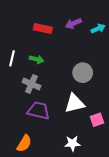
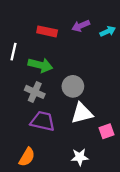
white line: (12, 58) -> (13, 52), moved
green arrow: (37, 59) -> (40, 65), size x1.5
gray circle: (83, 73) -> (73, 86), moved

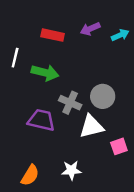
gray circle: (73, 86) -> (103, 96), moved
gray cross: (35, 92) -> (70, 103), moved
purple trapezoid: (43, 121) -> (41, 120), moved
white star: (80, 157) -> (71, 170), moved

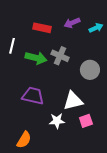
gray circle: (103, 96) -> (90, 70), moved
gray cross: (70, 103) -> (60, 56), moved
pink square: (119, 146) -> (86, 121), moved
white star: (71, 170) -> (57, 121), moved

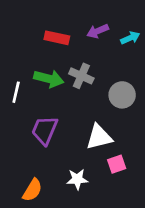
white line: (12, 46) -> (16, 92), moved
purple trapezoid: (33, 96) -> (45, 130), turned -80
white star: (57, 121) -> (77, 179), moved

